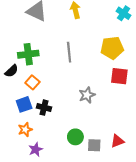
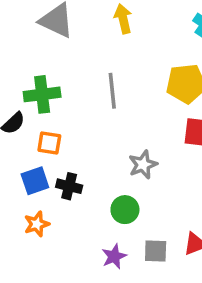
orange square: (32, 82) -> (49, 143), turned -32
green circle: (75, 137) -> (125, 210), moved
purple star: (36, 149) -> (114, 256), moved

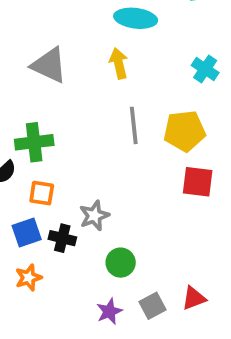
gray line: (112, 91) -> (134, 125), moved
gray star: (143, 165) -> (94, 216), moved
gray square: (156, 251) -> (153, 306), turned -30

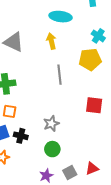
cyan cross: (205, 69) -> (98, 36), moved
yellow pentagon: (184, 131) -> (90, 59), moved
gray star: (94, 216) -> (51, 124), moved

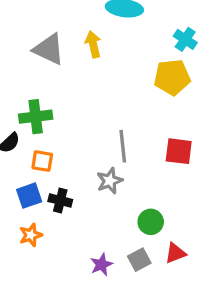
yellow arrow: (51, 41) -> (93, 44), moved
gray line: (60, 75) -> (123, 146), moved
green circle: (52, 149) -> (151, 222), moved

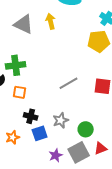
gray line: (123, 146) -> (69, 83), turned 66
gray star: (110, 181) -> (61, 120), moved
blue square: (29, 196) -> (40, 133), moved
gray square: (139, 260) -> (79, 152), size x1.5

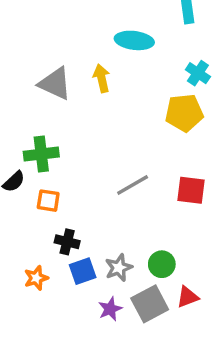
gray star: (61, 120) -> (119, 268), moved

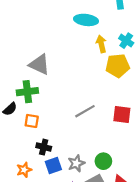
yellow arrow: (102, 78) -> (101, 44), moved
gray triangle: (55, 83) -> (39, 64), moved

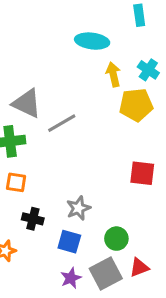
gray line: (85, 111) -> (62, 123), moved
gray star: (76, 163) -> (78, 208), moved
blue square: (53, 166) -> (69, 242), moved, turned 35

